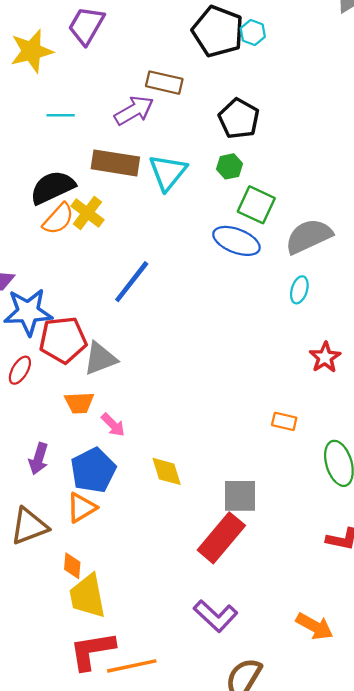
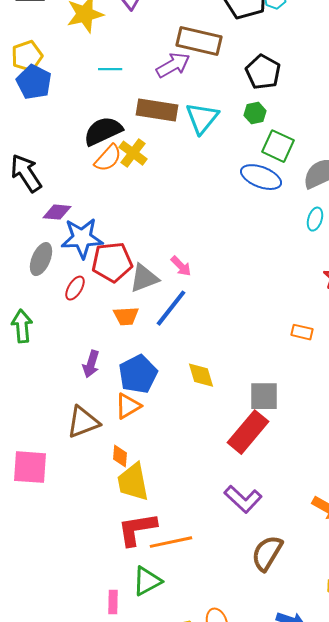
brown rectangle: (164, 83) -> (199, 41), size x1.4
blue line: (132, 282) -> (171, 308), moved
pink arrow: (113, 425) -> (181, 266), moved

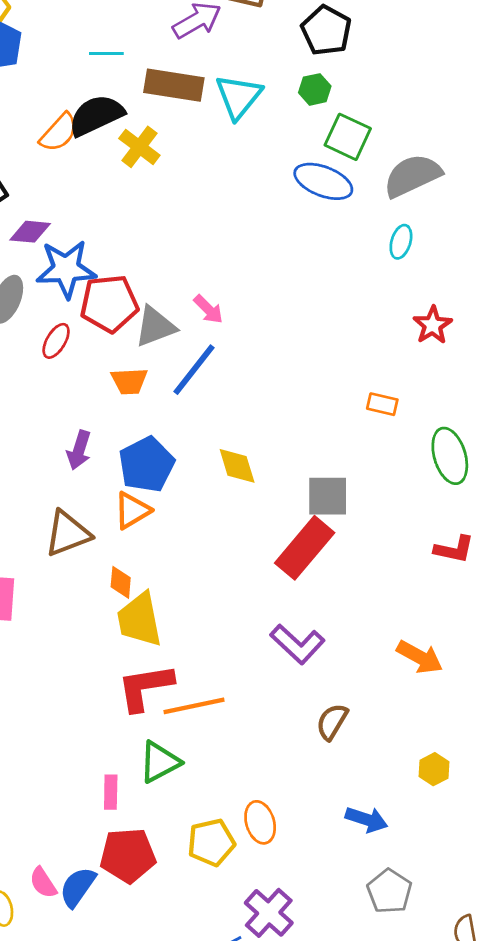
cyan line: (110, 69) -> (106, 53), moved
orange semicircle: (108, 158) -> (59, 133), moved
brown semicircle: (267, 553) -> (332, 722), size x0.7

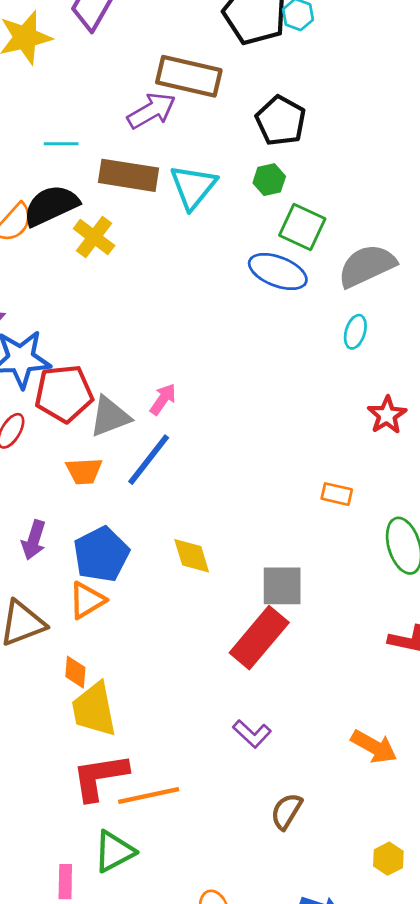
pink arrow: (208, 309) -> (163, 399), turned -100
purple L-shape: (297, 644) -> (252, 734), size x0.7

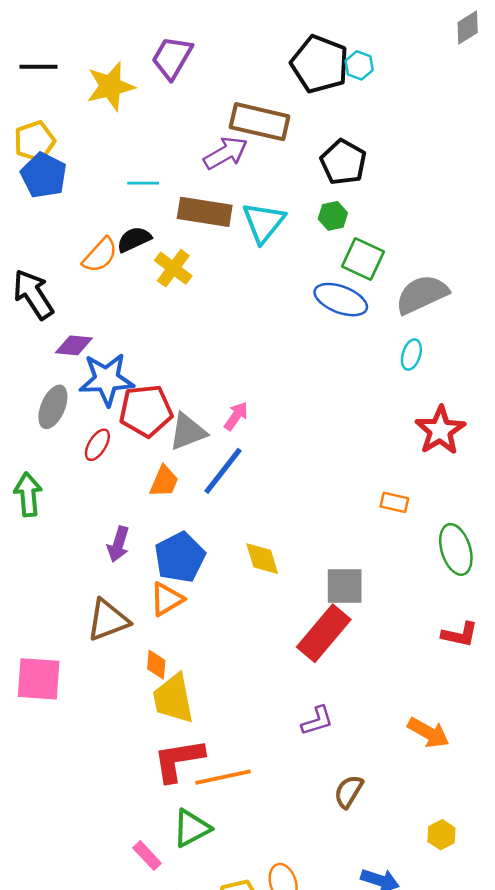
black semicircle: (51, 205) -> (134, 239), size x0.7
red star: (387, 415) -> (440, 430), size x1.4
orange trapezoid: (84, 471) -> (164, 481), turned -64
purple L-shape: (252, 734) -> (317, 721), turned -60
pink rectangle: (65, 882) -> (147, 856), turned -44

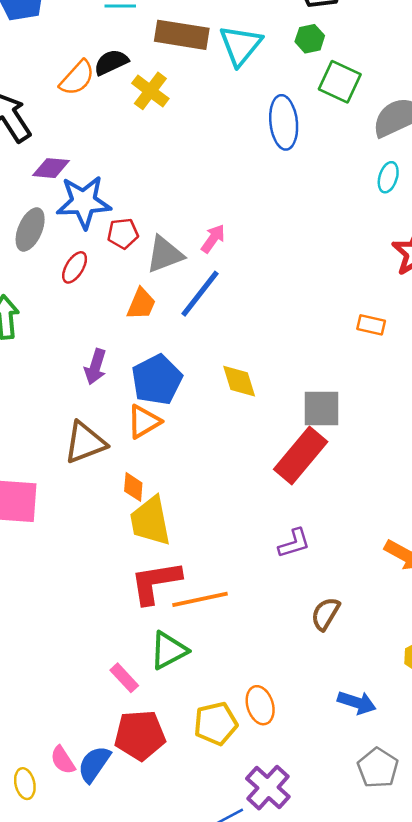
blue ellipse: (341, 300) -> (284, 122), moved, turned 63
red pentagon: (146, 411) -> (123, 233), size x0.6

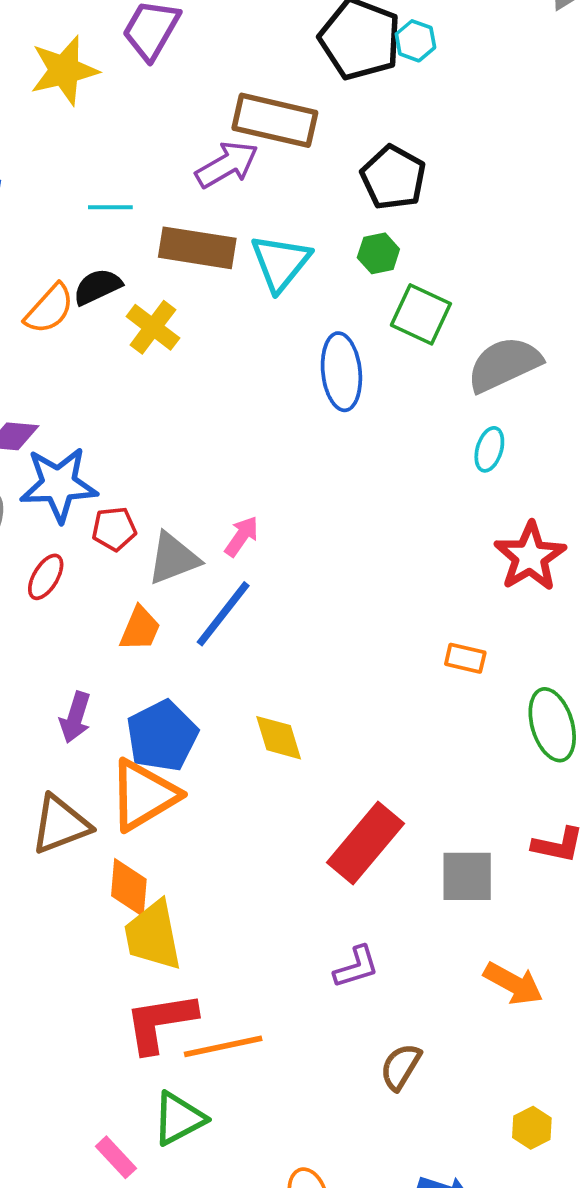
gray square: (322, 409) -> (467, 876), moved
orange triangle: (144, 422) -> (144, 795), size x1.5
orange diamond: (133, 487) -> (129, 887), size x1.4

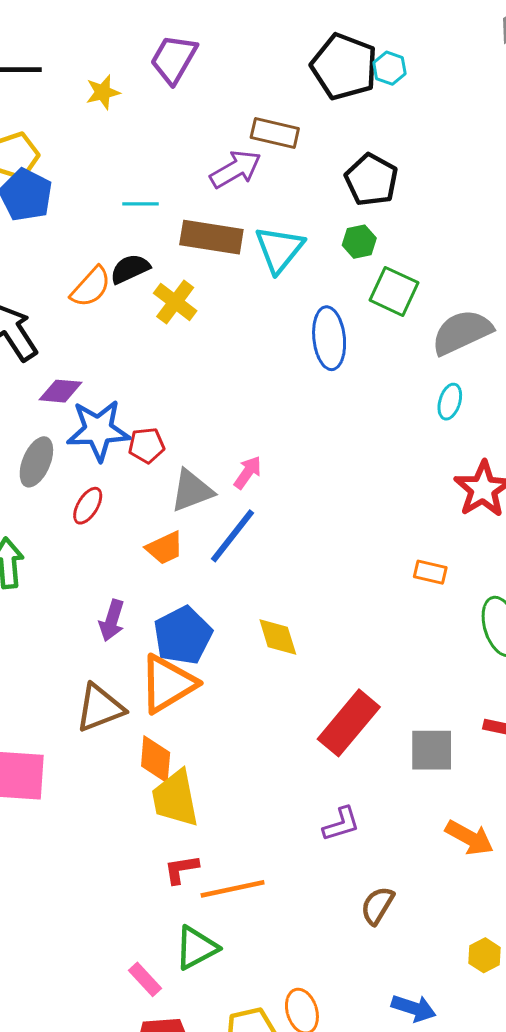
yellow star: (64, 70) -> (103, 92), size x0.6
brown rectangle: (275, 120) -> (275, 133), size x0.7
red pentagon: (114, 529) -> (147, 445), moved
orange trapezoid: (140, 629) -> (165, 548), turned 42
red L-shape: (160, 1022) -> (181, 869), size x0.6

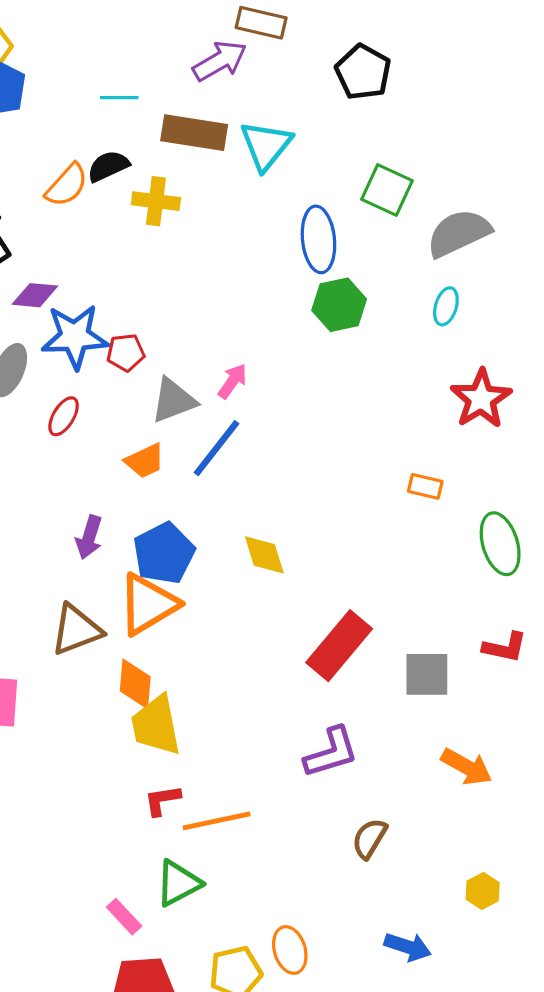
green hexagon: (359, 242) -> (339, 305), moved, size x1.5
yellow cross: (175, 302) -> (156, 201), turned -30
purple L-shape: (341, 824) -> (331, 752), size x1.4

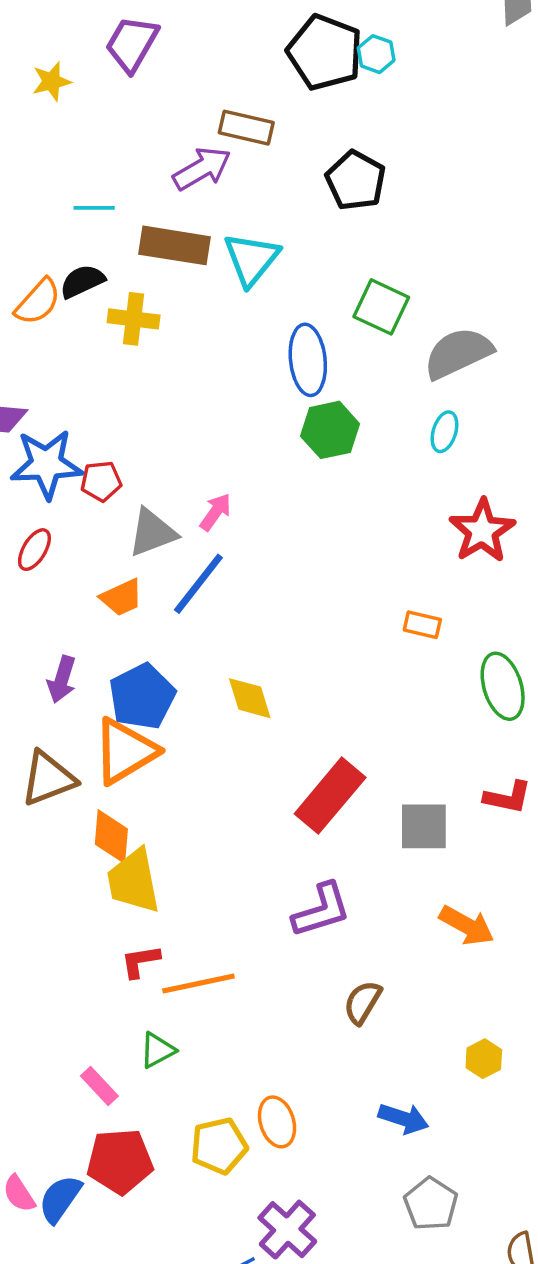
green triangle: (178, 883) -> (157, 1050), size x0.7

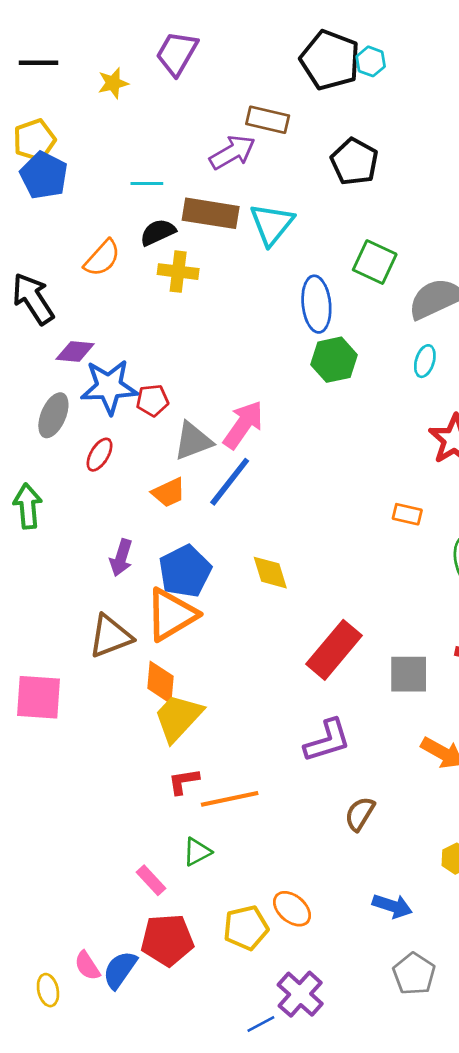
black semicircle: (82, 281) -> (158, 232), moved
pink arrow: (216, 512) -> (243, 425), size x1.6
yellow trapezoid: (134, 881) -> (178, 718), turned 54
orange ellipse: (277, 1122) -> (292, 909), turned -33

